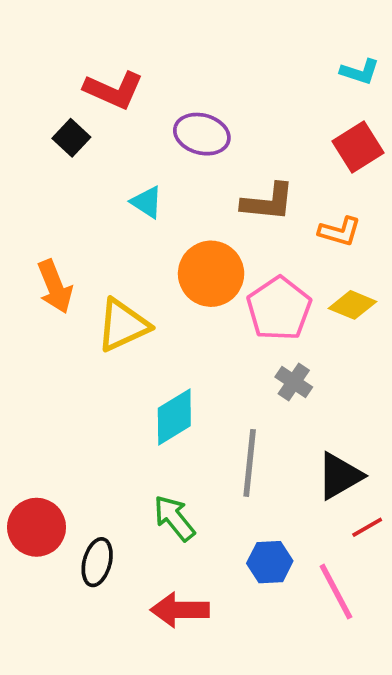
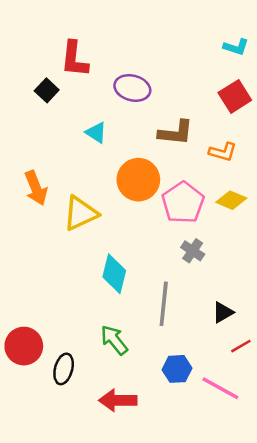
red L-shape: (114, 90) -> (74, 59), turned 72
cyan diamond: (174, 417) -> (114, 274), turned -45
black triangle: (340, 476) -> (223, 312), size x0.7
pink line: (336, 592) -> (220, 388), turned -33

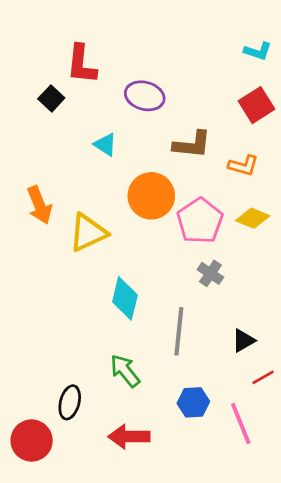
red circle: (24, 346) -> (32, 441), moved
pink line: (220, 388) -> (241, 423), turned 39

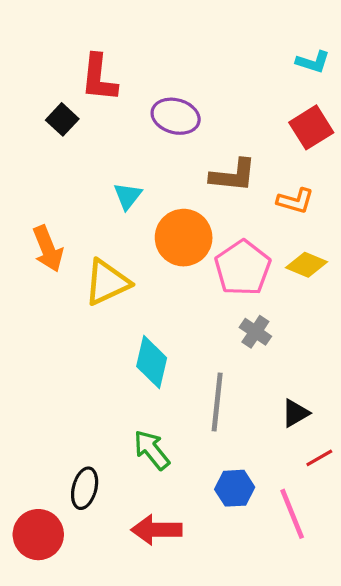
cyan triangle: (105, 145) -> (128, 196), moved, turned 35

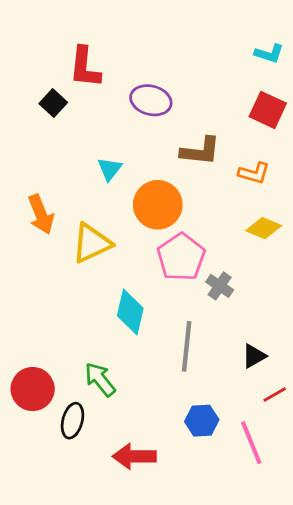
red square: (311, 127) -> (268, 110), turned -33
pink pentagon: (243, 268) -> (181, 257), moved
green arrow: (152, 450) -> (100, 379), moved
red circle: (38, 535) -> (33, 389), moved

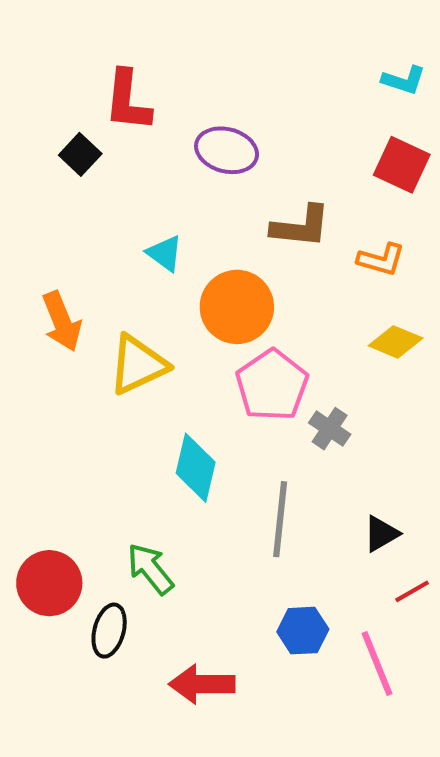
cyan triangle: (110, 169) -> (165, 253), turned -32

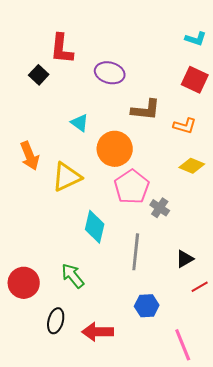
black ellipse: (109, 631) -> (56, 321), moved
pink line: (377, 664) -> (183, 345), moved

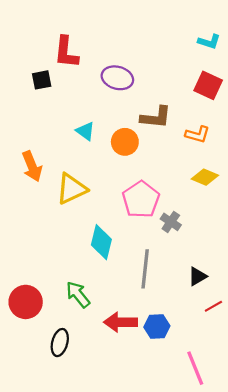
black square: (39, 75) -> (42, 80), turned 36
orange circle: (115, 149) -> (125, 142), moved, size x0.7
red arrow: (98, 332) -> (121, 322), moved

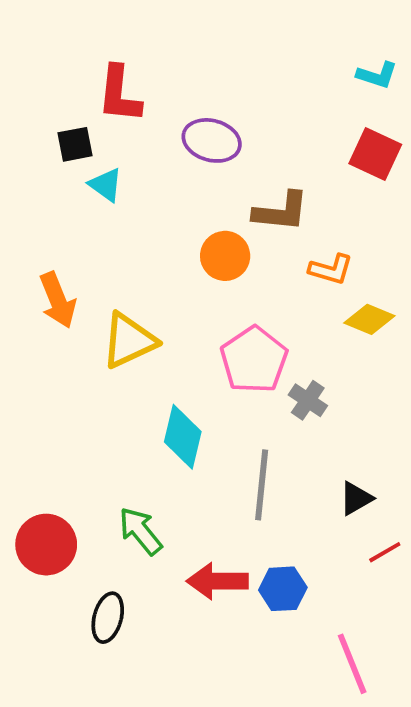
cyan triangle: (85, 131) -> (106, 185), moved
orange L-shape: (197, 134) -> (331, 269), moved

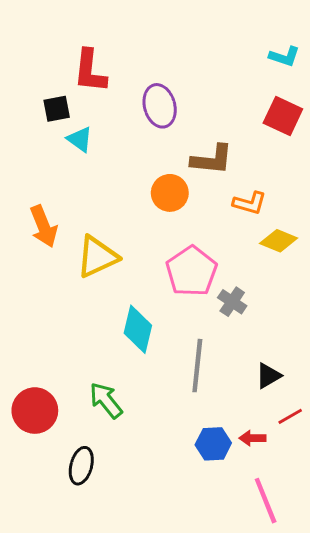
purple ellipse: (212, 140) -> (160, 106), turned 60
red arrow: (217, 581) -> (252, 438), moved, size x0.6

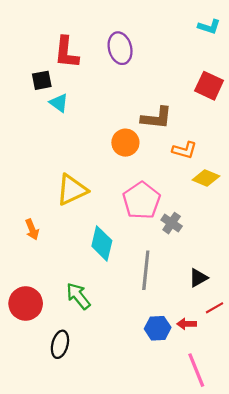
cyan L-shape: (284, 57) -> (209, 27), moved
purple ellipse: (160, 106) -> (120, 48), moved
orange arrow: (44, 226) -> (32, 229), moved, size x0.7

